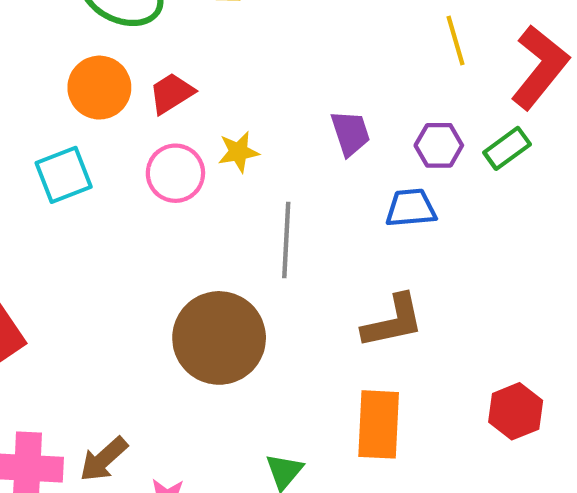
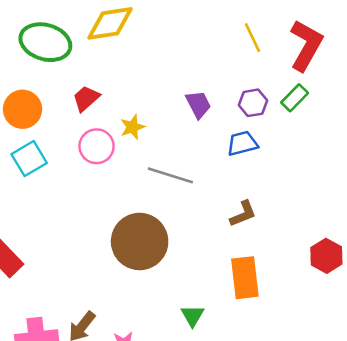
orange circle: (99, 88) -> (23, 109), moved
gray line: (286, 240) -> (170, 175), turned -66
brown L-shape: (393, 321) -> (243, 214), size x0.7

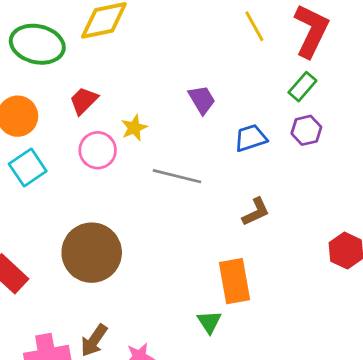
purple hexagon: (253, 103) -> (306, 130), moved
brown circle: (140, 241) -> (92, 253), moved
orange rectangle: (245, 278) -> (235, 281), moved

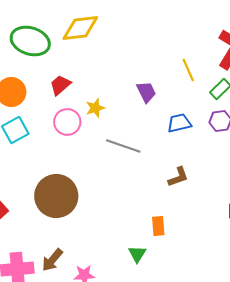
yellow line: (254, 26) -> (188, 70), moved
orange rectangle: (235, 281) -> (158, 226), size x0.6

